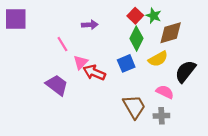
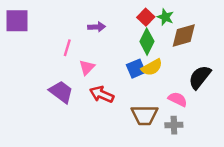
pink line: (62, 44) -> (67, 48), turned 49
yellow semicircle: (158, 59) -> (152, 67), moved
red arrow: (94, 73) -> (102, 94), moved
brown trapezoid: (134, 107) -> (144, 115), turned 120

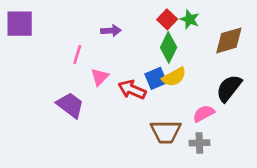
brown diamond: (184, 35) -> (229, 40), moved
red arrow: (102, 94) -> (132, 90), moved
pink semicircle: (178, 99) -> (204, 113), turned -54

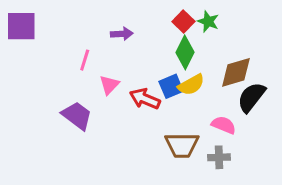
brown diamond: (229, 40) -> (236, 72), moved
pink semicircle: (204, 113) -> (224, 125), turned 50

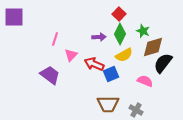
green star: (208, 21) -> (143, 31), moved
purple arrow: (122, 34) -> (99, 37), moved
blue square: (171, 86) -> (111, 74), moved
brown trapezoid: (182, 145) -> (108, 104), moved
gray cross: (219, 157) -> (136, 110), moved, turned 32

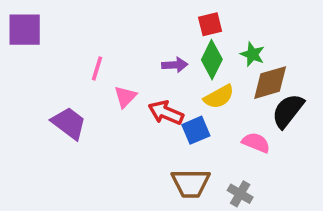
red square: (119, 14) -> (210, 24), turned 32
purple trapezoid: (50, 75) -> (69, 123), moved

